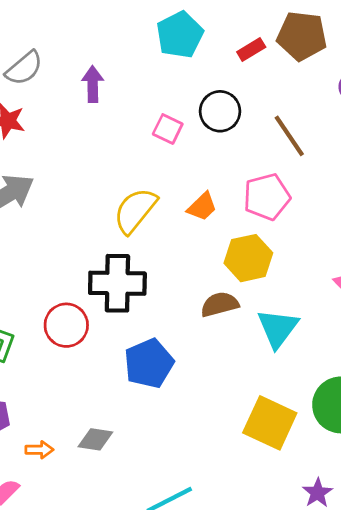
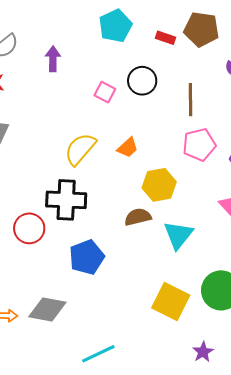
red rectangle: (251, 50) -> (165, 38), turned 48
brown line: (289, 136) -> (191, 100), turned 32
pink pentagon: (267, 197) -> (199, 145), moved
gray diamond: (95, 439) -> (47, 310), size x1.5

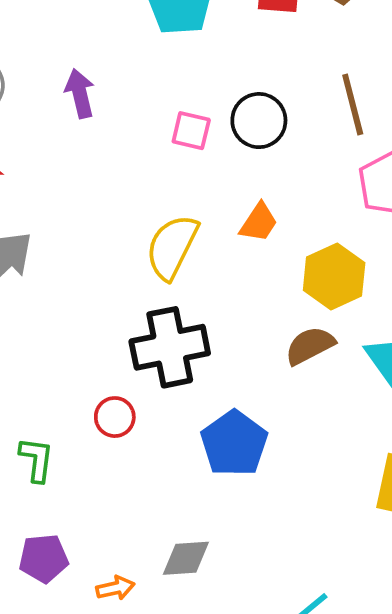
black circle: (142, 81) -> (259, 121), moved
red circle: (29, 228) -> (115, 417), size x0.7
gray diamond: (47, 310) -> (186, 558), size x0.7

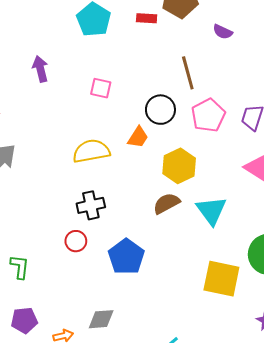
black circle: (259, 121) -> (160, 110), moved
yellow semicircle: (172, 247) -> (91, 151), turned 54
black cross: (170, 347) -> (91, 205), size x0.7
red circle: (115, 417) -> (76, 241), moved

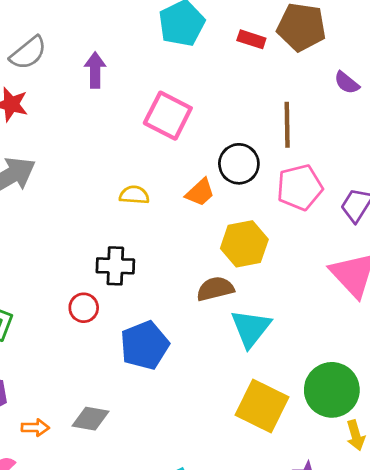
pink square: (101, 88) -> (168, 116), size x1.6
yellow semicircle: (91, 151) -> (134, 195), size x0.6
cyan triangle: (211, 211) -> (251, 328), moved

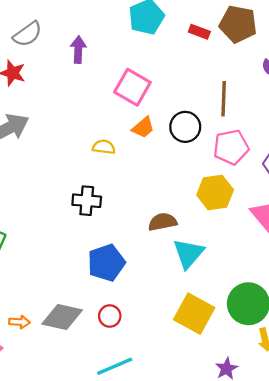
orange trapezoid: (200, 192) -> (143, 128), moved
yellow hexagon: (244, 244) -> (215, 192), moved
red circle: (84, 308) -> (110, 316), moved
gray diamond: (91, 419) -> (62, 317), size x1.4

